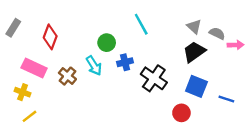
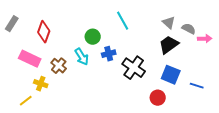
yellow cross: (23, 92) -> (41, 84), moved

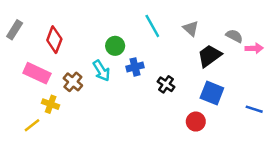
gray triangle: (169, 23) -> (191, 28), moved
black cross: (134, 68) -> (166, 84), size x0.6
blue line: (197, 86) -> (254, 109), moved

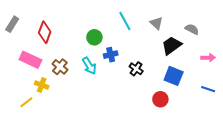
pink arrow: (254, 48) -> (208, 58), moved
cyan arrow: (101, 71) -> (89, 66), moved

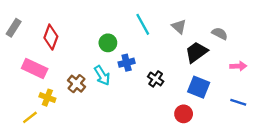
brown cross: (60, 67) -> (76, 84), moved

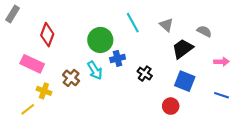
gray rectangle: (14, 28) -> (13, 14), moved
green circle: (108, 43) -> (100, 40), size x1.5

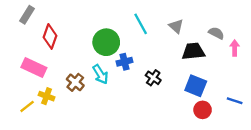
gray rectangle: (13, 14) -> (27, 15), moved
black trapezoid: (183, 49) -> (193, 51), turned 30
pink arrow: (222, 62) -> (235, 48), moved, turned -88
red circle: (171, 106) -> (203, 110), moved
yellow line: (28, 109) -> (27, 106), moved

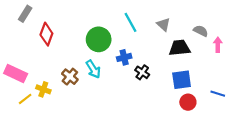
blue cross: (125, 62) -> (124, 57), moved
pink rectangle: (34, 67) -> (16, 73), moved
blue square: (196, 86) -> (182, 80), turned -30

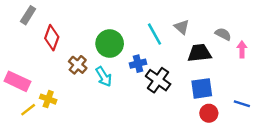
cyan line: (131, 22) -> (155, 34), moved
black cross: (142, 72) -> (158, 80), size x1.5
brown cross: (70, 77) -> (78, 65), moved

